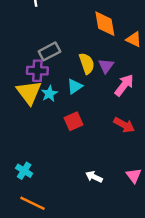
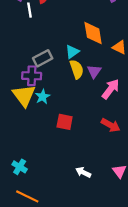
cyan triangle: (75, 86) -> (72, 52), moved
red square: (74, 121) -> (65, 122), turned 35

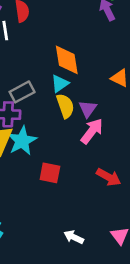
orange diamond: (93, 33) -> (67, 60), moved
pink arrow: (111, 89) -> (92, 131), moved
cyan star: (43, 97) -> (22, 141), size x1.5

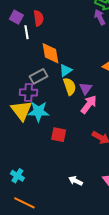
orange diamond: (67, 60) -> (51, 53), moved
cyan star: (22, 141) -> (39, 112), turned 30

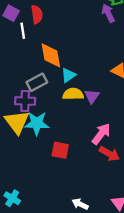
yellow semicircle: (70, 86) -> (73, 94), turned -72
pink arrow: (89, 104) -> (101, 134), moved

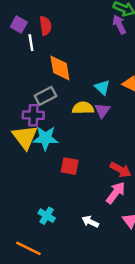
cyan triangle: (68, 75) -> (102, 87), moved, turned -42
pink arrow: (101, 134) -> (116, 193), moved
cyan cross: (12, 198) -> (47, 216), moved

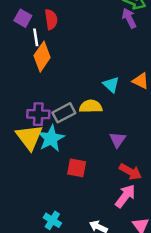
orange diamond: (60, 68) -> (42, 57), moved, turned 44
gray rectangle: (45, 96) -> (64, 113), moved
purple triangle: (102, 110) -> (118, 140), moved
cyan star: (45, 138) -> (51, 138), turned -30

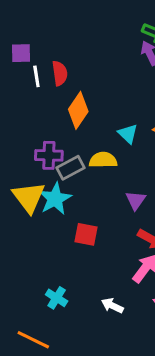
purple square: (23, 18) -> (21, 53), turned -30
red semicircle: (51, 19) -> (60, 73), moved
orange diamond: (42, 57) -> (78, 110), moved
purple cross: (38, 114) -> (49, 155), moved

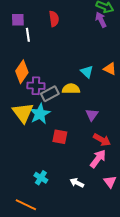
red semicircle: (60, 73) -> (54, 19), moved
orange diamond: (78, 110) -> (22, 72), moved

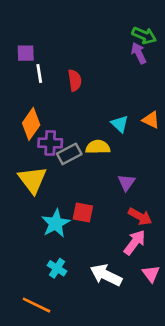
red semicircle: (54, 19) -> (75, 80), moved
cyan star: (40, 114) -> (56, 223), moved
white arrow: (77, 183) -> (106, 275), size x1.6

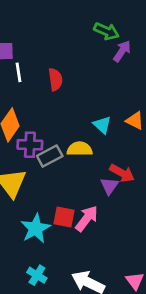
green arrow: (144, 35) -> (106, 31), moved
purple arrow: (139, 53) -> (122, 51), turned 60
red arrow: (140, 217) -> (122, 173), moved
pink arrow: (135, 242) -> (87, 218), moved

